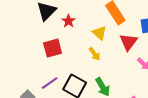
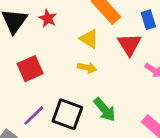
red star: (68, 21) -> (48, 18), moved
yellow arrow: (95, 54) -> (87, 68), turned -32

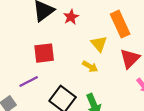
purple line: (34, 116) -> (29, 82), moved

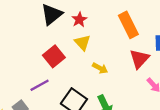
yellow triangle: (99, 44) -> (82, 42), moved
red square: (44, 53) -> (54, 56), turned -30

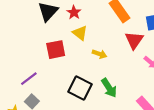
red square: (54, 56) -> (56, 50), turned 36
purple line: (40, 85) -> (29, 79), moved

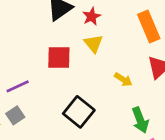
yellow arrow: (99, 54) -> (123, 80), moved
green arrow: (109, 88) -> (140, 120), moved

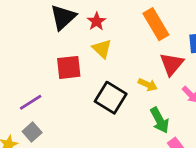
yellow arrow: (123, 80) -> (148, 85), moved
black square: (79, 112) -> (111, 98), moved

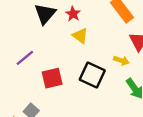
red square: (69, 67) -> (52, 78), moved
purple line: (31, 102) -> (25, 58), moved

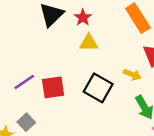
yellow triangle: (80, 36) -> (89, 43), turned -42
purple line: (25, 58) -> (24, 82), moved

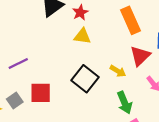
red square: (53, 87) -> (41, 93), moved

